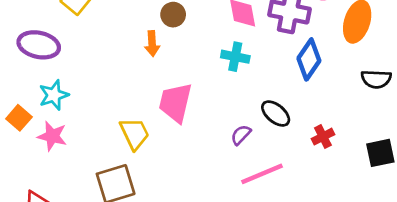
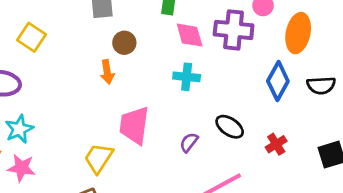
blue diamond: (309, 59) -> (278, 81), moved
yellow trapezoid: (135, 134) -> (99, 158), turned -116
purple semicircle: (241, 135) -> (189, 142), moved

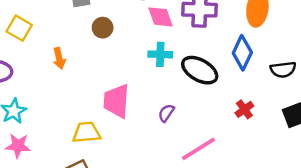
orange arrow: (107, 72) -> (59, 58), moved
black semicircle: (321, 85) -> (283, 70), moved
black ellipse: (230, 127) -> (200, 70), moved, size x1.4
yellow trapezoid: (99, 158) -> (86, 132), turned 56

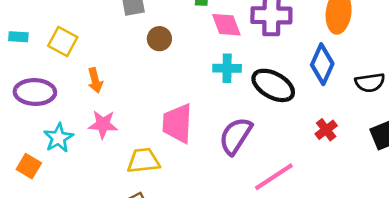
orange arrow: (59, 58) -> (95, 80), moved
purple semicircle: (166, 113) -> (236, 136), size x1.8
pink star: (18, 146) -> (103, 124), moved

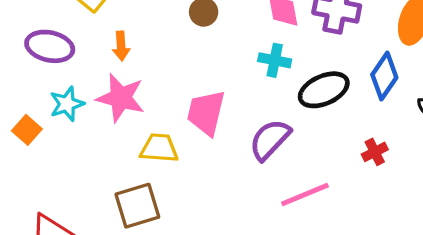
black ellipse: (273, 85) -> (324, 90), turned -63
pink star: (103, 124) -> (121, 98), size x1.4

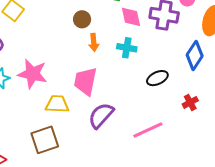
orange arrow: (121, 46) -> (94, 42), moved
black ellipse: (324, 90) -> (157, 78), moved, size x0.7
purple semicircle: (270, 140) -> (101, 115), moved

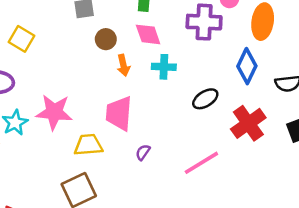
pink diamond: (131, 17) -> (148, 34), moved
red cross: (190, 102) -> (248, 123), size x1.8
purple semicircle: (101, 115) -> (143, 152), size x0.5

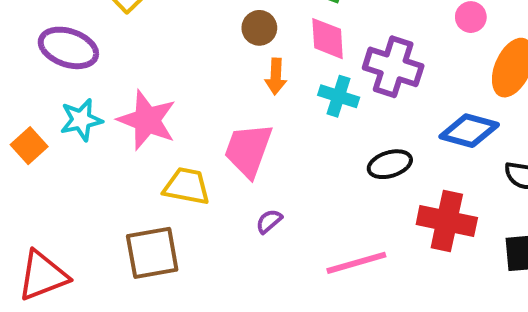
purple cross: (204, 22) -> (393, 67), moved
blue diamond: (247, 66) -> (469, 131), turned 64
red cross: (248, 123) -> (447, 221), turned 32

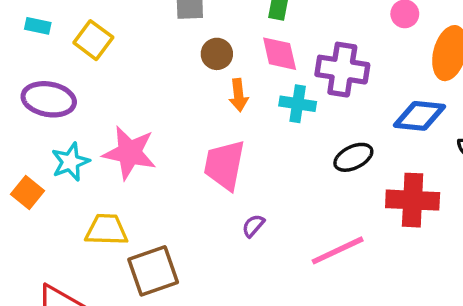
yellow trapezoid: (187, 186) -> (106, 230), moved

